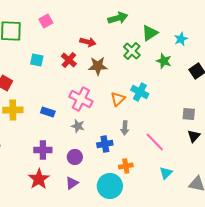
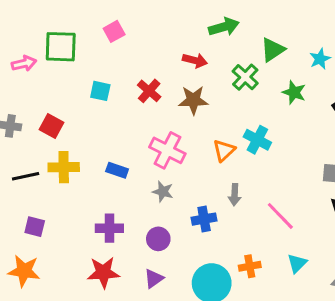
red arrow: (88, 42) -> (195, 60), moved
orange cross: (126, 166) -> (250, 266), moved
red star: (39, 179) -> (103, 272), turned 30

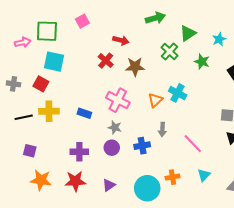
red arrow: (195, 60) -> (121, 40), moved
cyan square: (100, 91) -> (54, 62), moved, size x1.5
purple circle: (158, 239) -> (112, 148), moved
orange star: (24, 271) -> (41, 180), moved

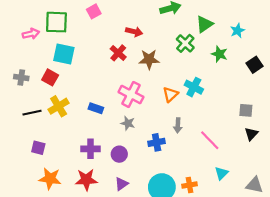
yellow cross: (49, 111) -> (59, 106), turned -30
purple circle: (112, 148) -> (119, 154), moved
orange cross: (173, 177) -> (190, 185), moved

